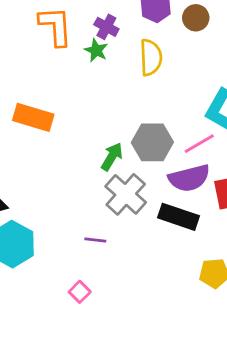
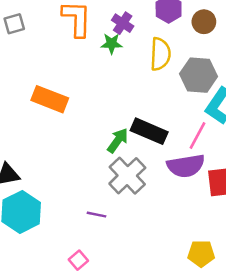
green star: (96, 50) -> (112, 44), turned -30
gray hexagon: (152, 142) -> (199, 75), moved
pink line: (199, 144) -> (197, 136), turned -36
black rectangle: (178, 217) -> (149, 131), moved

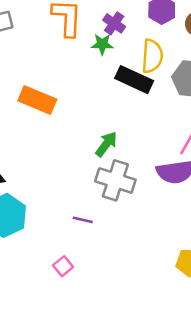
black rectangle: (149, 131) -> (134, 80), moved
gray cross: (127, 176) -> (115, 180), turned -30

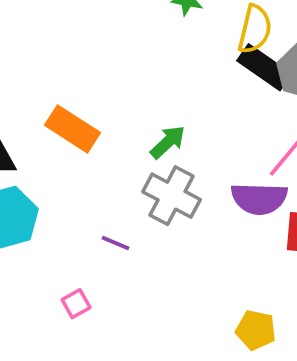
black rectangle: (134, 80) -> (264, 67), moved
orange rectangle: (37, 100) -> (72, 129), moved

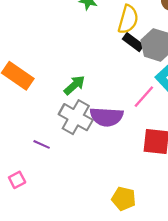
black rectangle: (264, 67) -> (133, 42), size x0.7
purple semicircle: (259, 199) -> (107, 117), moved

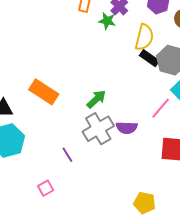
gray cross: (76, 117) -> (98, 129), turned 32
purple semicircle: (107, 117) -> (127, 128), size x0.7
purple line: (42, 144) -> (67, 155), turned 35

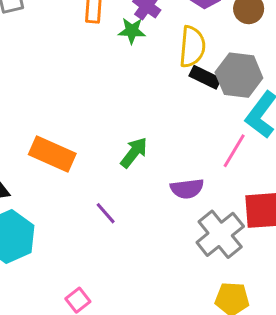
gray cross: (98, 129) -> (220, 234), moved
purple line: (67, 155) -> (106, 213), moved

